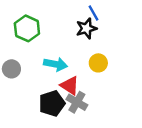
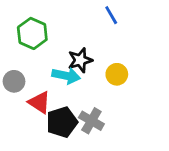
black star: (86, 28) -> (80, 60), moved
red triangle: (70, 86) -> (39, 102), moved

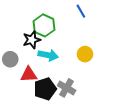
green hexagon: (32, 33) -> (44, 25), moved
black star: (80, 60) -> (32, 40), moved
red triangle: (39, 102) -> (29, 75), turned -36

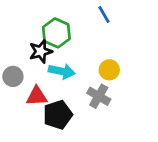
gray cross: (67, 88) -> (99, 96), moved

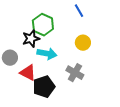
yellow circle: (109, 70) -> (83, 43), moved
red triangle: (37, 96) -> (28, 73), turned 30

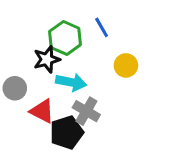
blue line: (79, 11) -> (102, 27), moved
gray cross: (75, 73) -> (86, 111), moved

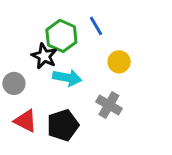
black star: (47, 59) -> (44, 56), turned -30
red triangle: (42, 111) -> (25, 121), moved
gray cross: (86, 111) -> (109, 105), moved

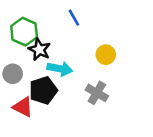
blue line: (96, 26) -> (74, 18), moved
green hexagon: (61, 36) -> (24, 32), moved
black pentagon: (63, 125) -> (43, 90), moved

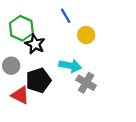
yellow circle: (106, 55) -> (86, 35), moved
cyan arrow: (60, 69) -> (70, 66), moved

